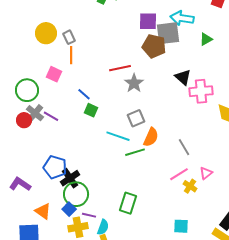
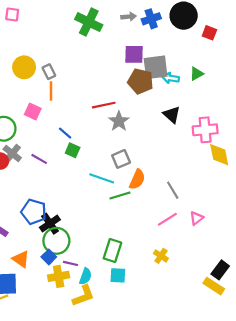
cyan arrow: (182, 18) -> (171, 78), moved, size x0.7
pink cross: (201, 91) -> (205, 130), moved
purple line: (51, 116) -> (39, 159), moved
yellow cross: (190, 186) -> (161, 256), moved
cyan square: (181, 226) -> (118, 275), moved

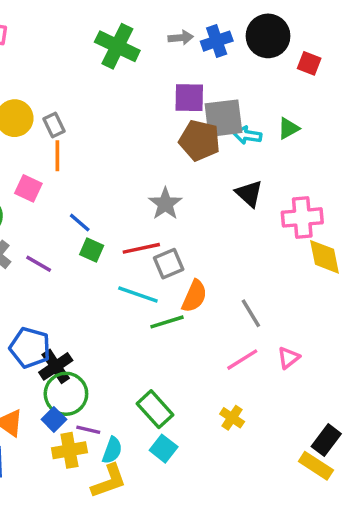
red line: (104, 105) -> (141, 248), moved
green rectangle: (112, 251) -> (155, 409), turned -60
cyan square: (118, 275) -> (164, 449), turned 35

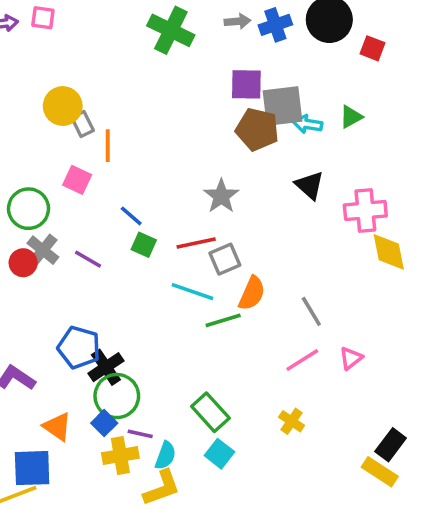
gray rectangle: (54, 125) -> (83, 124), moved

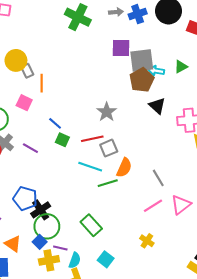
brown pentagon: (257, 129) -> (142, 80), moved, turned 30
pink triangle: (351, 358) -> (181, 205), size x1.5
green rectangle: (210, 412) -> (91, 225), moved

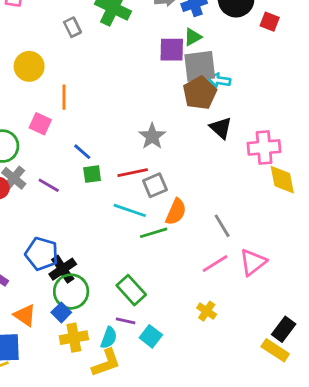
green triangle: (181, 67) -> (193, 37), moved
gray rectangle: (27, 71) -> (72, 27), moved
green square: (62, 140) -> (92, 174), turned -32
purple line: (60, 248) -> (126, 321), moved

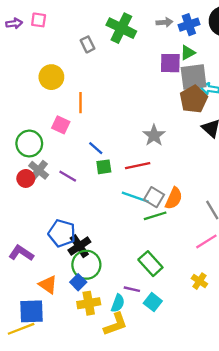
gray square: (155, 185) -> (154, 197), moved, turned -36
green rectangle: (131, 290) -> (150, 264), moved

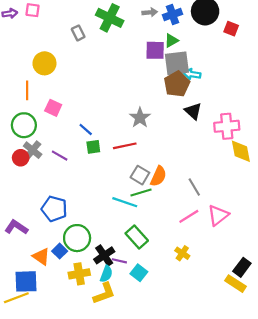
orange line: (81, 103) -> (27, 90), moved
cyan line: (135, 197) -> (125, 202), moved
black cross: (79, 246) -> (104, 255), moved
blue square: (78, 282) -> (60, 251), moved

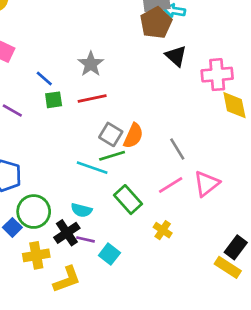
gray star: (140, 118) -> (91, 64), moved
green rectangle: (137, 237) -> (128, 200), moved
cyan semicircle: (106, 274) -> (82, 210), moved, turned 84

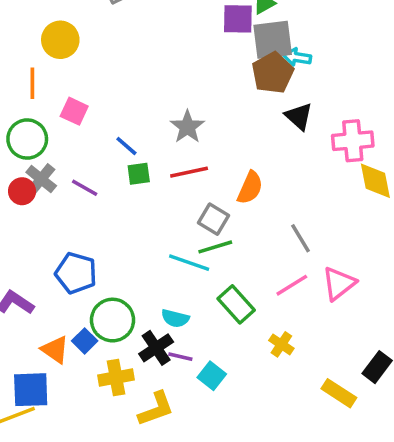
orange semicircle: (133, 136) -> (250, 188), moved
yellow rectangle: (228, 267) -> (339, 393), moved

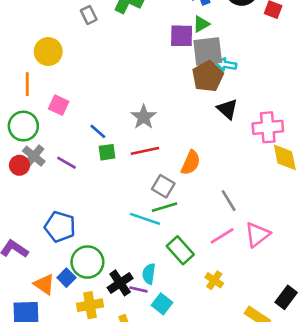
cyan semicircle: (175, 318) -> (149, 274), moved, turned 84

